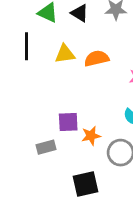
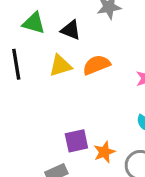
black triangle: (80, 13) -> (71, 30), moved

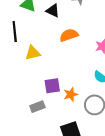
yellow triangle: (60, 66) -> (33, 53), moved

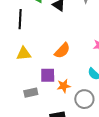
orange semicircle: (69, 35) -> (62, 51), moved, turned 144
yellow triangle: (33, 53) -> (24, 54), moved

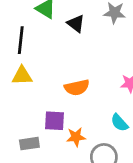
orange semicircle: (62, 51) -> (77, 87), turned 30
yellow triangle: (24, 54) -> (22, 76), moved

